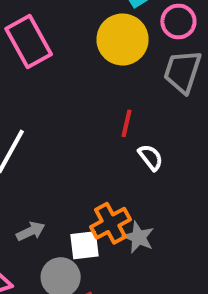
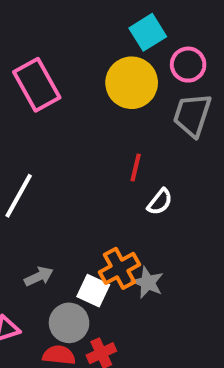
white semicircle: (150, 157) -> (160, 202), turned 76
white square: (85, 245) -> (93, 291), turned 32

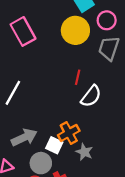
white semicircle: (160, 202) -> (91, 96), size x1.5
gray arrow: (39, 276) -> (24, 137), size x1.6
gray star: (148, 283) -> (84, 152), moved

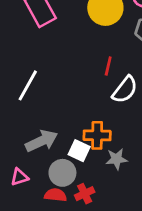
orange cross: (69, 133) -> (97, 135), turned 30
gray star: (84, 152) -> (117, 159), turned -30

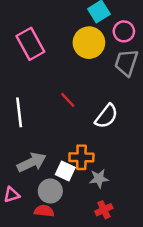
red line: (108, 66) -> (68, 100), moved, turned -56
white line: (28, 85) -> (19, 112), turned -36
red cross: (85, 194) -> (104, 210), moved

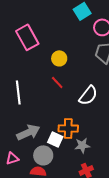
yellow circle: (89, 43) -> (59, 58), moved, size x0.6

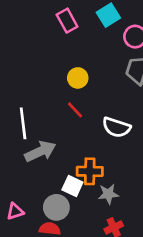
pink rectangle: (27, 37) -> (67, 21), moved, size x0.7
white semicircle: (88, 95) -> (116, 127), turned 70
gray arrow: (28, 132) -> (40, 151), moved

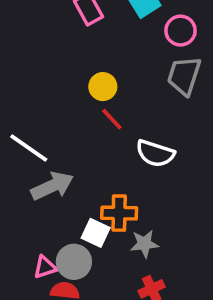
red line: (75, 110) -> (112, 119), moved
white line: (23, 123) -> (29, 148), turned -48
pink triangle: (15, 211) -> (45, 267), moved

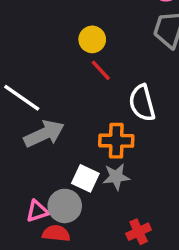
white semicircle: (155, 153) -> (142, 103), turned 57
orange cross: (119, 213) -> (116, 141), moved
gray star: (144, 244) -> (116, 177), moved

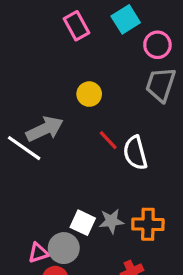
red line: (101, 70) -> (108, 140), moved
gray arrow: (44, 134) -> (45, 129), moved
orange cross: (116, 141) -> (148, 224), moved

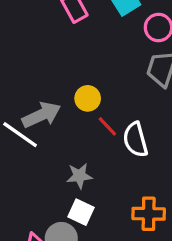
yellow circle: (89, 94) -> (88, 98), moved
gray star: (111, 221) -> (79, 176), moved

